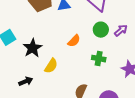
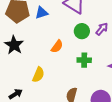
black star: (32, 48) -> (14, 45), moved

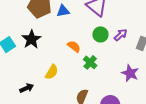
orange semicircle: (57, 46) -> (74, 46), turned -96
green cross: (84, 60) -> (90, 62), moved, turned 32

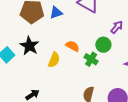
green circle: (100, 34) -> (103, 45), moved
yellow semicircle: (52, 72) -> (54, 60), moved

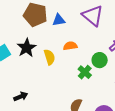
orange semicircle: (72, 46) -> (70, 46), moved, turned -48
yellow semicircle: (54, 60) -> (49, 57), moved, turned -49

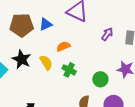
green circle: (100, 60) -> (100, 79), moved
green cross: (85, 72) -> (69, 70), moved

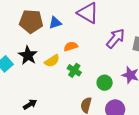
purple arrow: (107, 34) -> (116, 38), size x1.5
yellow semicircle: (46, 63) -> (52, 61), turned 84

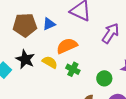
orange semicircle: (71, 46) -> (67, 46), size x1.5
yellow semicircle: (52, 61) -> (50, 62), turned -112

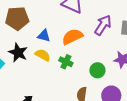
blue triangle: (49, 24) -> (44, 36), moved, turned 40
orange semicircle: (67, 46) -> (72, 37), moved

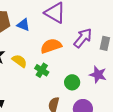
blue triangle: (44, 36) -> (23, 25), moved

